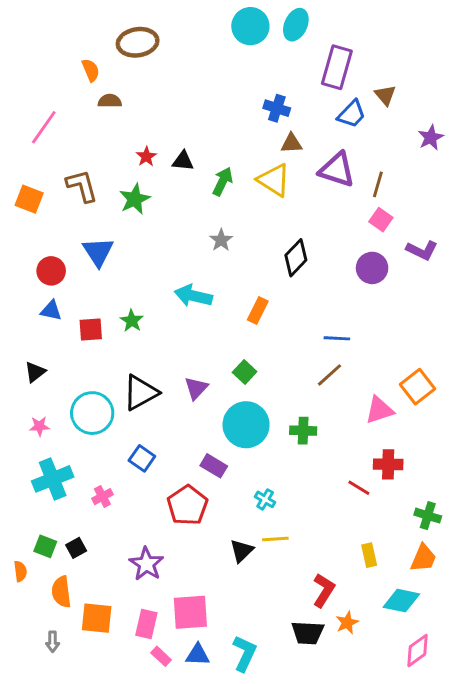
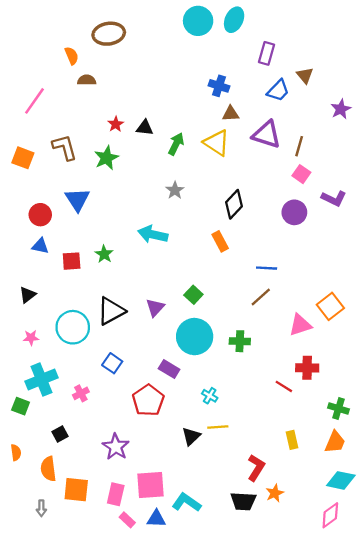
purple rectangle: (337, 67) -> (267, 53), size x0.7
orange rectangle: (258, 310) -> (220, 241), moved, turned -54
green square: (45, 546) -> (21, 406), moved
cyan diamond: (401, 601) -> (341, 480), moved
cyan L-shape: (245, 653) -> (186, 502), moved, turned -80

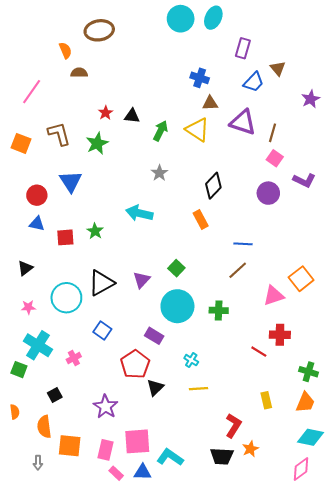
cyan cross: (41, 379) -> (38, 345), turned -36
black triangle: (191, 436) -> (155, 388), moved

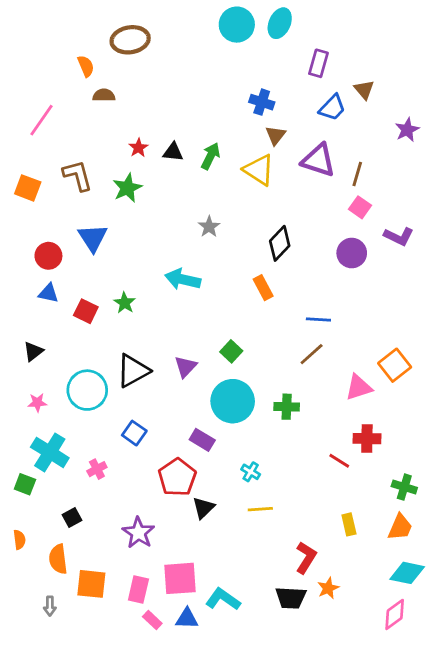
brown triangle: (210, 103) -> (276, 135), turned -49
green arrow: (161, 131) -> (210, 156), moved
red square: (65, 237) -> (86, 311), turned 30

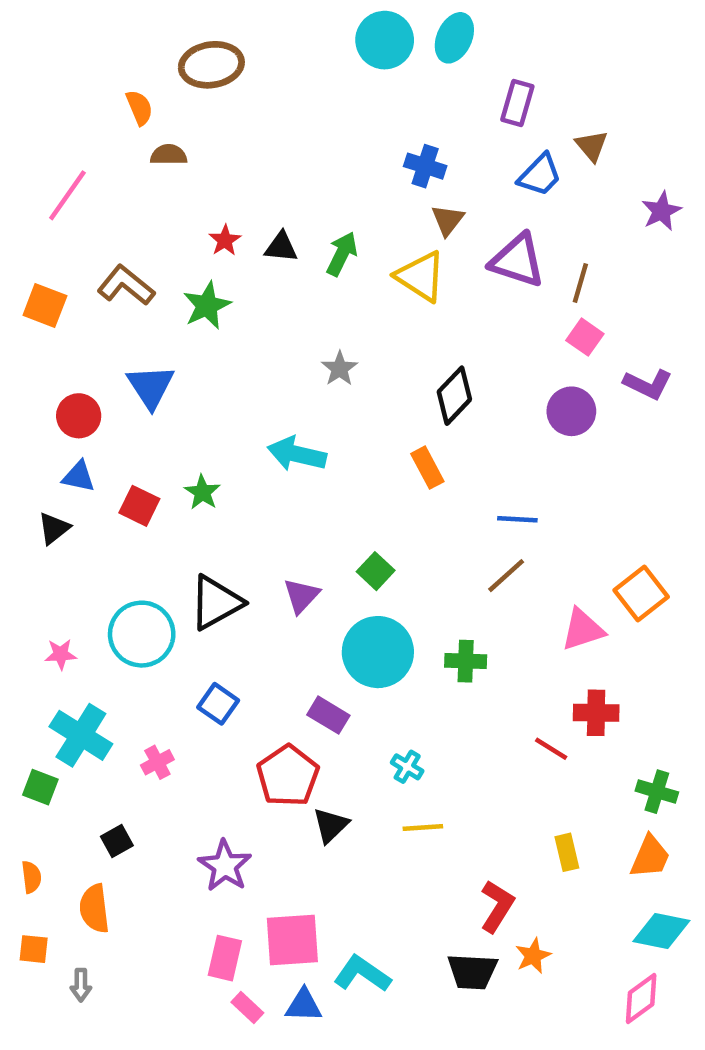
brown L-shape: (78, 175) -> (126, 285), turned -36
black triangle: (33, 351) -> (54, 528), moved
orange square: (91, 584) -> (34, 949), moved, size x0.6

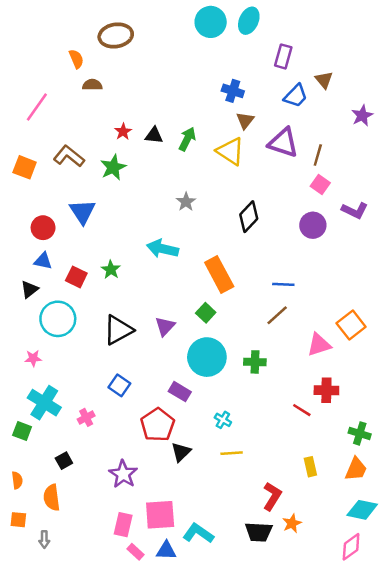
orange rectangle: (427, 468) -> (219, 275), moved, size x1.6
cyan circle: (142, 634) -> (58, 319), moved

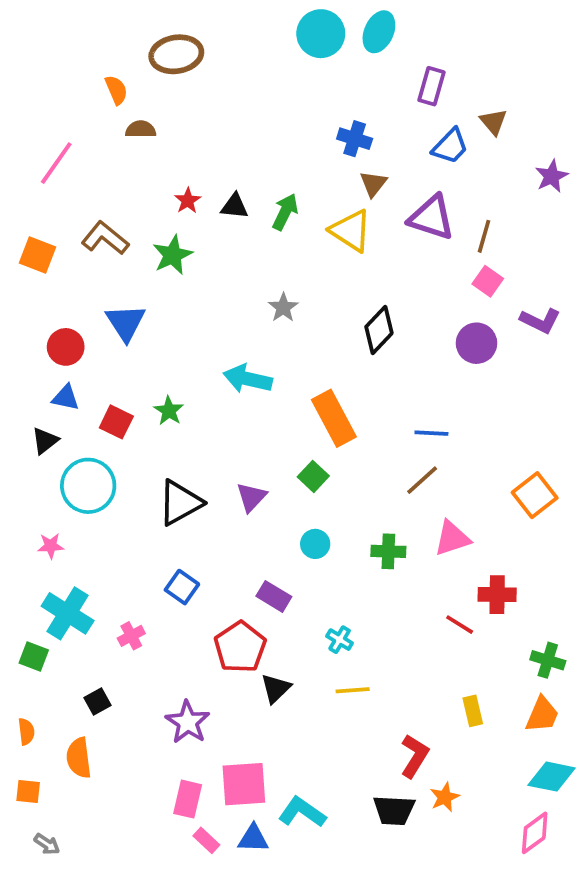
pink triangle: (319, 345) -> (452, 538), moved
cyan circle: (207, 357) -> (315, 544), size x0.5
gray arrow: (44, 539) -> (47, 844), moved, turned -56

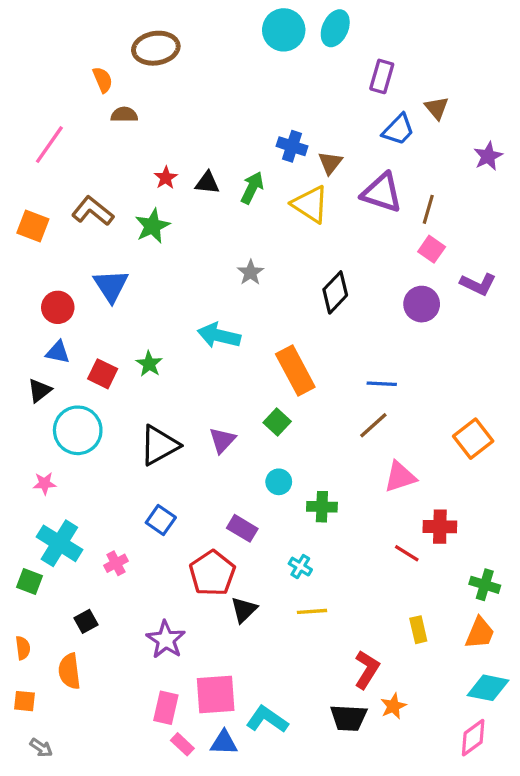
blue cross: (355, 139) -> (292, 146), moved
green cross: (388, 551) -> (322, 507), moved

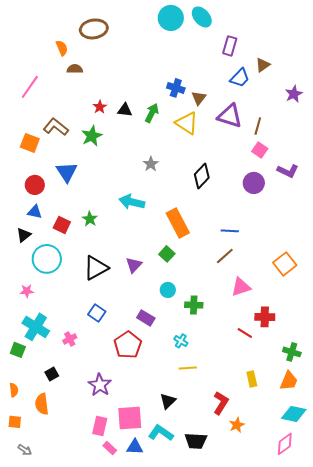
cyan ellipse: (335, 28) -> (202, 17), turned -65
brown triangle: (437, 108) -> (263, 65), turned 35
orange square: (33, 226) -> (30, 143), moved
black triangle: (244, 610) -> (168, 401), moved
black trapezoid: (349, 718) -> (196, 441), moved

